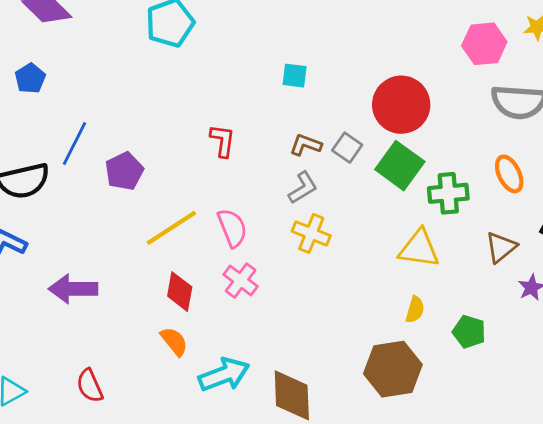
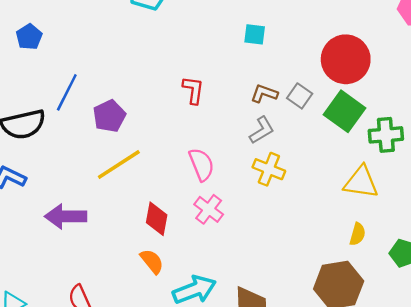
yellow line: (171, 228) -> (119, 164), moved

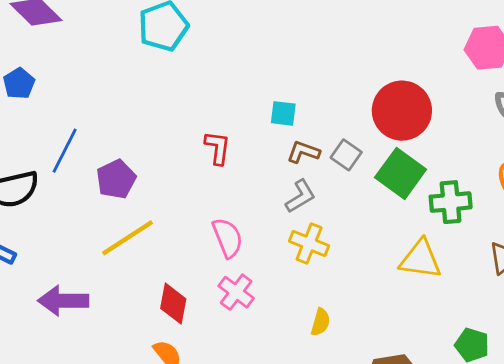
cyan square: (255, 34) -> (283, 113), moved
yellow semicircle: (358, 234) -> (320, 322), moved

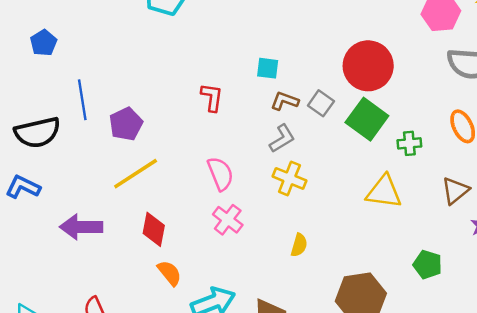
blue line: (65, 151) -> (82, 100), turned -36
green cross: (451, 202) -> (409, 143), size x0.7
red diamond: (173, 304) -> (154, 229), moved

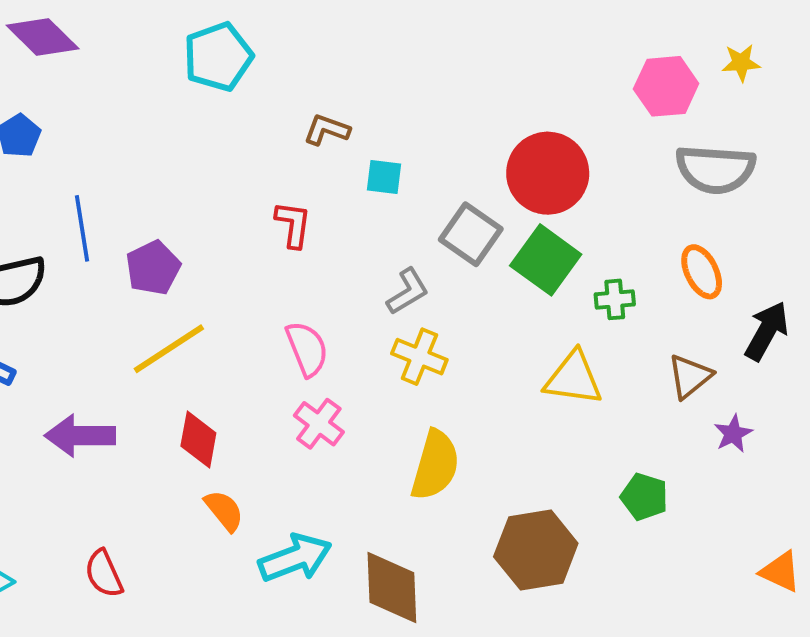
brown L-shape: (285, 101) -> (327, 130), moved
gray square: (321, 103) -> (471, 234), size x1.4
yellow semicircle: (299, 245) -> (435, 465), size x1.8

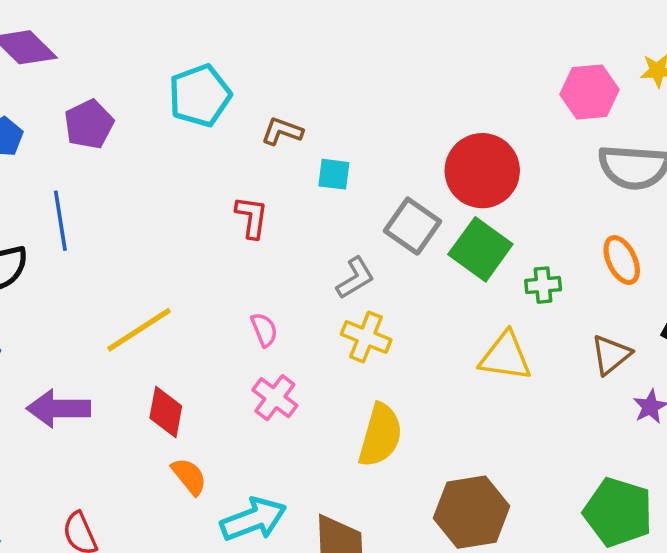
cyan pentagon: (218, 57) -> (200, 96), moved
purple pentagon: (153, 268) -> (89, 124), moved
pink semicircle: (307, 349) -> (264, 330), size x0.7
green pentagon: (644, 497) -> (618, 512), moved, size x1.6

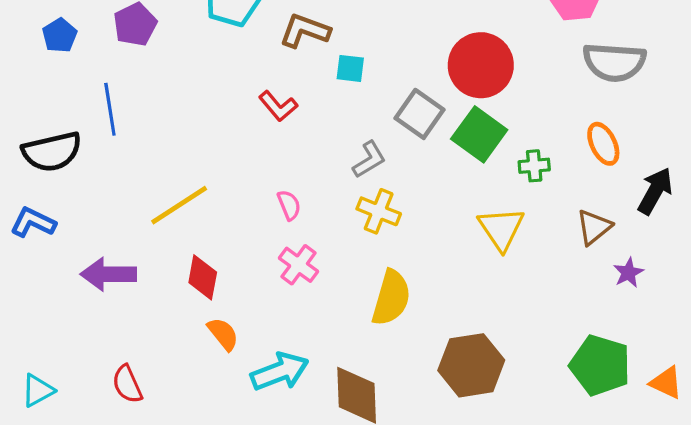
brown L-shape: (282, 131) -> (305, 31), size x1.4
red L-shape: (252, 217) -> (278, 106), turned 132
yellow triangle: (505, 357) -> (501, 229), turned 48

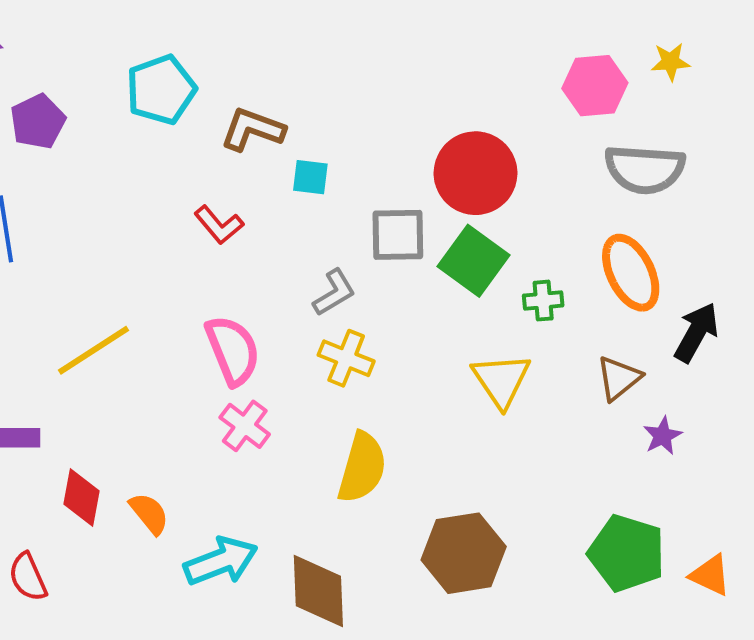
gray square: (419, 114) -> (398, 235), turned -36
orange ellipse: (603, 144) -> (631, 273), size x1.4
pink semicircle: (289, 205) -> (233, 350), size x1.8
red diamond: (203, 277) -> (82, 498), moved

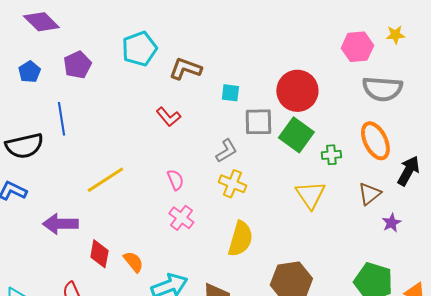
cyan square: (310, 177) -> (230, 93), moved
pink semicircle: (233, 350) -> (175, 180), size x0.6

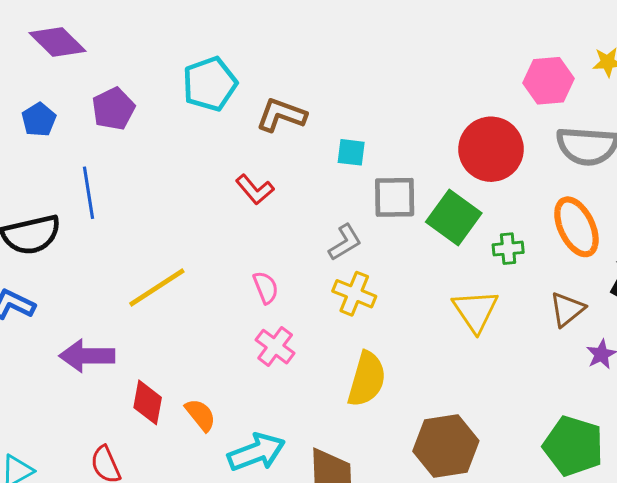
red circle: (297, 91) -> (491, 149), moved

